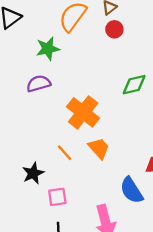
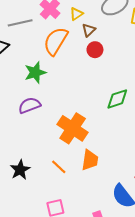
orange trapezoid: (99, 148) -> (90, 160), turned 55
black star: (33, 173) -> (20, 170), moved

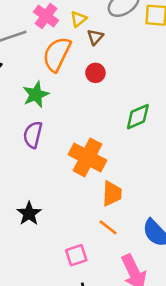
red circle: (95, 50) -> (95, 73), moved
purple semicircle: (29, 105) -> (33, 135), turned -50
orange line: (59, 167) -> (108, 227), moved

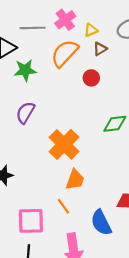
green star: (36, 95) -> (25, 70), moved
pink square: (76, 255) -> (31, 221), size x1.5

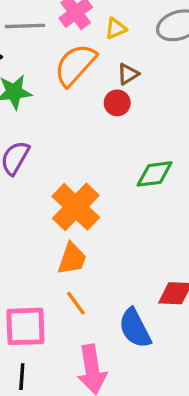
brown triangle: (100, 49) -> (128, 74), moved
orange trapezoid: (75, 180) -> (72, 259), moved

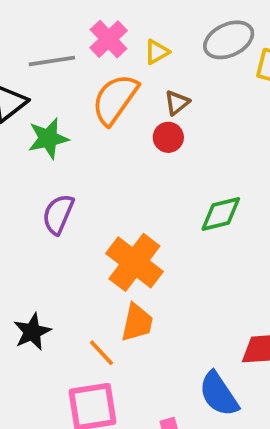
orange line: (76, 303) -> (101, 353), moved

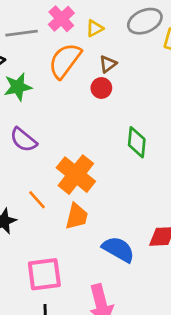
purple semicircle: (58, 214) -> (23, 140), turned -76
green diamond: (221, 214) -> (137, 142), turned -72
orange line: (101, 353) -> (37, 200), moved
blue semicircle: (219, 394) -> (118, 249), moved, turned 152

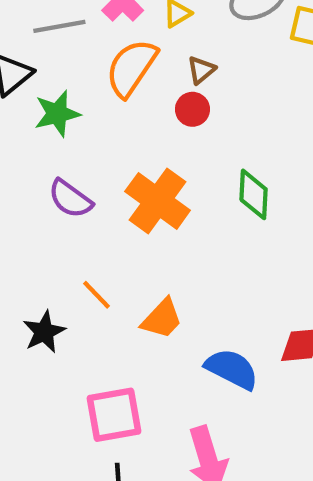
orange cross: (76, 175) -> (158, 201), moved
orange trapezoid: (77, 216) -> (162, 319), turned 32

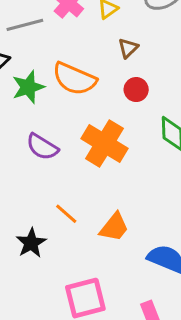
orange semicircle: (131, 68) -> (74, 79), moved, turned -96
red circle: (192, 109) -> (136, 90), moved

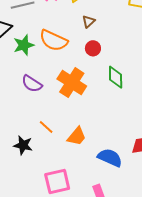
black star: (31, 243) -> (23, 145), turned -30

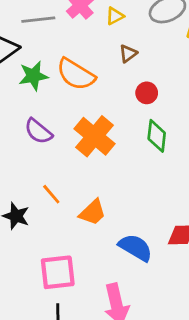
red circle: (93, 48) -> (147, 93), moved

